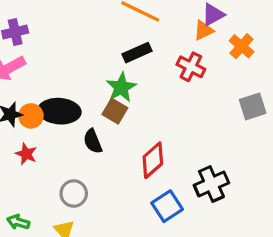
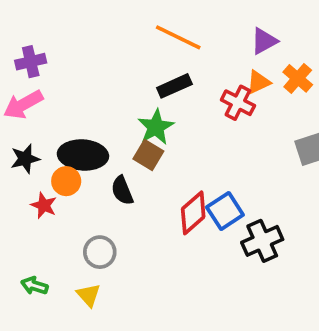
orange triangle: (204, 30) -> (259, 82), moved
orange circle: (31, 116) -> (66, 181), moved
blue square: (167, 206) -> (225, 211), moved

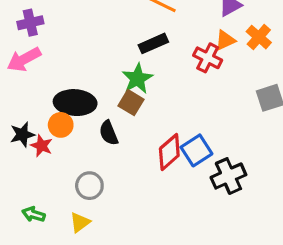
black star: (25, 159) -> (22, 134), moved
yellow triangle: (89, 295) -> (80, 222), turned 35

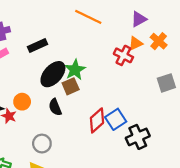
black rectangle: (153, 43) -> (38, 46), moved
black ellipse: (75, 103) -> (53, 74), moved, turned -52
brown square: (131, 103) -> (71, 86), turned 35

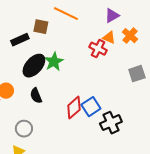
orange triangle: (136, 43) -> (109, 38), turned 48
brown square: (71, 86) -> (41, 27), moved, turned 35

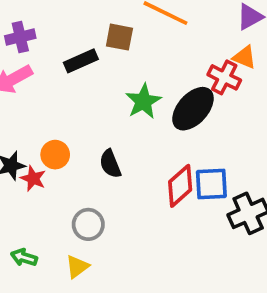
black ellipse: (34, 66) -> (193, 109), moved
blue square: (91, 107) -> (211, 184), turned 30

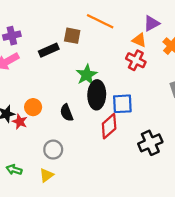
orange triangle: (244, 57) -> (139, 40), moved
black ellipse: (193, 109) -> (97, 95), moved, turned -40
blue square: (211, 184) -> (122, 104), moved

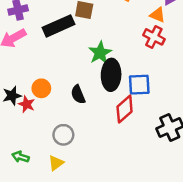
black rectangle: (49, 50) -> (58, 26), size x1.4

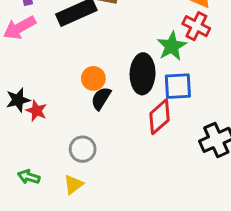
green star: (100, 53) -> (172, 46), moved
orange circle: (41, 88) -> (93, 78), moved
black semicircle: (78, 94) -> (101, 98), turned 54

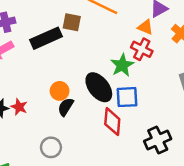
black ellipse: (143, 74) -> (99, 87), turned -40
red star: (36, 111) -> (19, 107), moved
red diamond: (159, 117) -> (112, 122), turned -44

